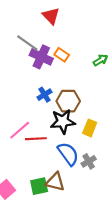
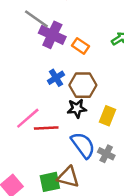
orange rectangle: (62, 55) -> (80, 46), moved
black star: (63, 122) -> (77, 108), size x0.7
gray cross: (89, 161) -> (106, 154), turned -32

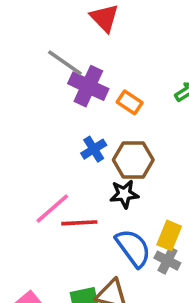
yellow rectangle: (107, 116) -> (169, 235), moved

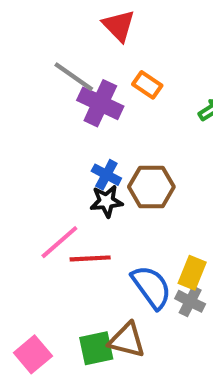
orange rectangle: (130, 102) -> (147, 85), moved
blue cross: (94, 149) -> (106, 175), turned -30
black star: (124, 194) -> (106, 201), moved

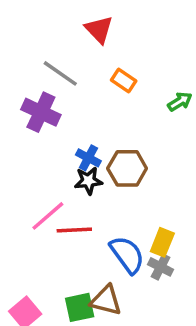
purple cross: (100, 103) -> (41, 112), moved

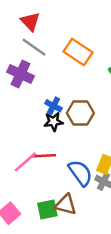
red triangle: (99, 29) -> (30, 22), moved
orange rectangle: (124, 80) -> (78, 52), size x1.6
pink line: (48, 216) -> (25, 162), moved

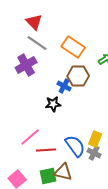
purple cross: (21, 74) -> (26, 65), turned 35
blue cross: (53, 106) -> (64, 86), moved
brown hexagon: (80, 113) -> (78, 76), moved
red line: (44, 156) -> (46, 150), moved

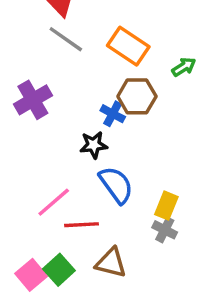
purple cross: (26, 65) -> (33, 100), moved
blue semicircle: (75, 146) -> (116, 185), moved
green square: (48, 176) -> (59, 270), moved, turned -30

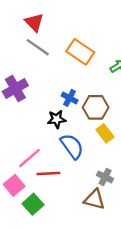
brown hexagon: (137, 96) -> (96, 107), moved
yellow rectangle: (166, 206) -> (105, 133), moved, turned -60
brown triangle: (111, 263) -> (94, 199), moved
pink square: (31, 275) -> (14, 185), moved

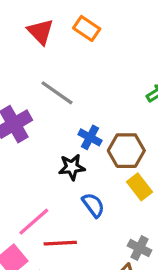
gray line: (38, 47) -> (57, 93), moved
orange rectangle: (80, 52) -> (87, 28), moved, size x0.7
blue semicircle: (72, 146) -> (93, 205), size x0.7

